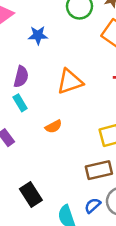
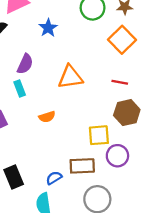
blue star: (38, 35) -> (48, 28), turned 30
blue semicircle: (93, 205) -> (54, 178), moved

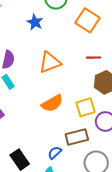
blue star: (48, 28) -> (35, 22), moved
orange semicircle: (47, 117) -> (52, 103), moved, size x1.5

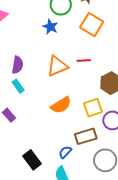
blue star: (35, 22) -> (50, 27), moved
red line: (94, 58) -> (84, 61), moved

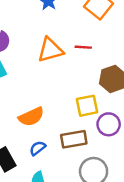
orange semicircle: (61, 105) -> (31, 117), moved
blue semicircle: (65, 152) -> (38, 148), moved

